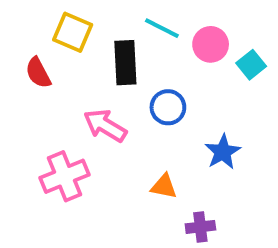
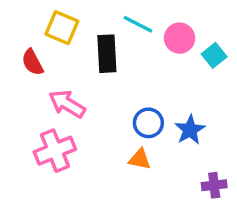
blue circle: (168, 107) -> (148, 123), moved
pink arrow: (105, 126) -> (67, 104), moved
purple cross: (200, 227) -> (214, 185), moved

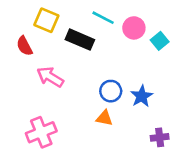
black rectangle: (107, 54) -> (80, 40), turned -64
pink cross: (55, 151) -> (41, 132), moved

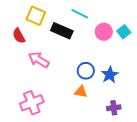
pink circle: (134, 28) -> (104, 32), moved
purple cross: (160, 137) -> (114, 108), moved

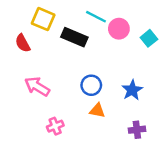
pink circle: (104, 32) -> (119, 29), moved
pink arrow: (39, 60) -> (37, 86), moved
blue circle: (86, 71) -> (91, 85), moved
pink cross: (32, 103) -> (55, 126), moved, size x0.6

